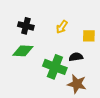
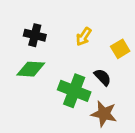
yellow square: (89, 36) -> (120, 49), turned -32
black semicircle: (76, 57) -> (103, 77), turned 56

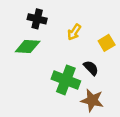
black cross: (35, 35) -> (37, 19), moved
green diamond: (31, 69) -> (28, 46), moved

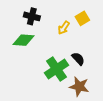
yellow square: (107, 43) -> (82, 18), moved
green cross: (66, 80) -> (57, 69), turned 35

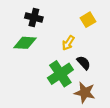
yellow arrow: (64, 28) -> (68, 43), moved

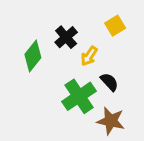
black cross: (34, 17) -> (66, 37), moved, turned 35
green diamond: (25, 43) -> (33, 56), turned -55

